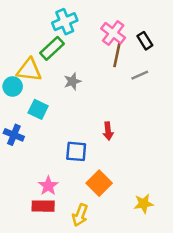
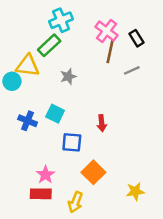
cyan square: (38, 109) -> (55, 114), moved
blue cross: (14, 135) -> (28, 121), moved

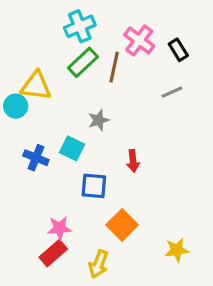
green rectangle: (49, 45) -> (83, 62), moved
brown line: (110, 51) -> (114, 67), moved
gray star: (68, 76) -> (99, 120), moved
pink star: (45, 175) -> (59, 228), turned 30
red rectangle: (41, 194) -> (53, 253), turned -42

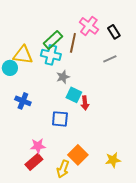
cyan cross: (80, 26) -> (51, 55), moved, turned 36
cyan square: (72, 148) -> (74, 95), moved
orange square: (122, 225) -> (78, 155), moved

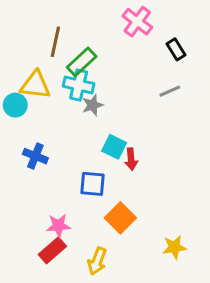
pink cross: (89, 26) -> (137, 22), moved
brown line: (73, 43) -> (55, 42), moved
gray star: (63, 77) -> (93, 105), moved
orange square: (78, 155) -> (120, 218), moved

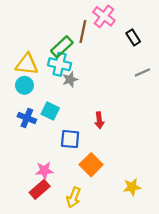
brown line: (55, 42) -> (83, 32), moved
gray line: (170, 91) -> (142, 72), moved
cyan circle: (15, 105) -> (24, 85), moved
cyan square: (114, 147) -> (50, 111), moved

